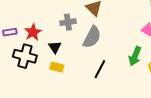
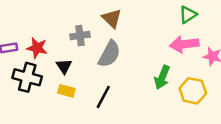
red star: (33, 32) -> (37, 48), turned -30
black line: (100, 69) -> (103, 97), moved

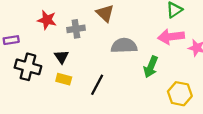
red star: (37, 48) -> (47, 20), moved
gray semicircle: (109, 54) -> (124, 46), moved, turned -120
yellow hexagon: (193, 91) -> (180, 94), moved

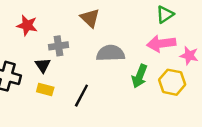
gray cross: (76, 29) -> (58, 46), moved
yellow hexagon: (180, 94) -> (172, 82), moved

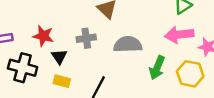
red star: (27, 25) -> (43, 36), moved
gray cross: (58, 46) -> (86, 38), moved

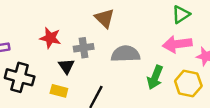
red star: (43, 36) -> (50, 38), moved
black triangle: (59, 57) -> (66, 66), moved

